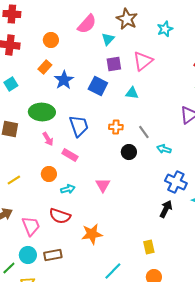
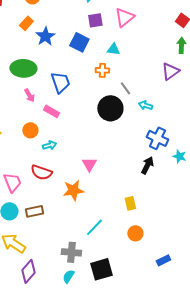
orange cross: (116, 127) -> (102, 70), moved
black circle: (129, 152) -> (110, 108), size x1.6
pink triangle: (103, 185) -> (89, 164), moved

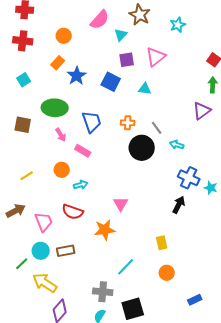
orange cross: (102, 70) -> (128, 123), moved
cyan star: (179, 156) -> (211, 188), moved

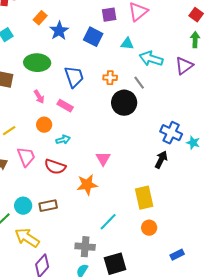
pink arrow: (61, 135) -> (39, 97), moved
cyan arrow: (177, 145) -> (151, 59), moved, size x1.6
pink trapezoid: (44, 222) -> (26, 157), moved
yellow rectangle: (162, 243) -> (144, 198), size x1.6

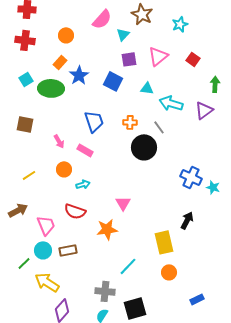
red square: (196, 15) -> (193, 59), moved
green ellipse: (37, 63) -> (51, 88), moved
pink trapezoid: (26, 157) -> (46, 225), moved
black arrow: (161, 160) -> (187, 220), moved

